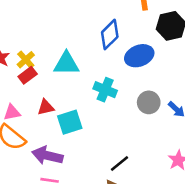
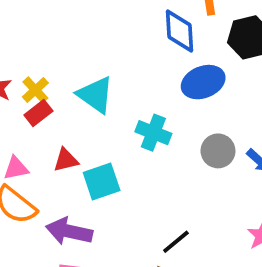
blue diamond: (110, 35) -> (179, 31), moved, turned -48
cyan triangle: (66, 63) -> (96, 95), turned 36

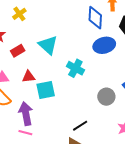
yellow cross: (35, 90) -> (19, 14), moved
gray circle: (218, 151) -> (106, 97), moved
purple arrow: (69, 231) -> (26, 114), turned 60

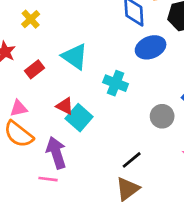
red triangle: (29, 77) -> (65, 106), moved, turned 40
cyan square: (46, 90) -> (79, 118), turned -30
pink line: (25, 133) -> (48, 179), moved

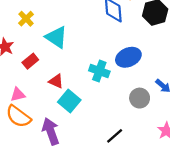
blue ellipse: (151, 47) -> (128, 57), moved
cyan triangle: (75, 56) -> (56, 37), moved
red triangle: (65, 106) -> (56, 81), moved

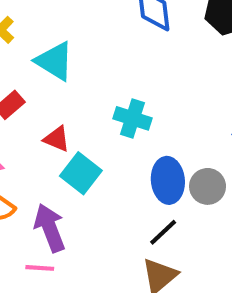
blue ellipse: (128, 57) -> (168, 180), moved, turned -70
gray circle: (140, 98) -> (208, 186), moved

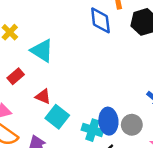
cyan cross: (133, 118) -> (92, 130), moved

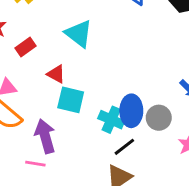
cyan triangle: (42, 51) -> (79, 34), moved
cyan square: (57, 117) -> (71, 100), turned -30

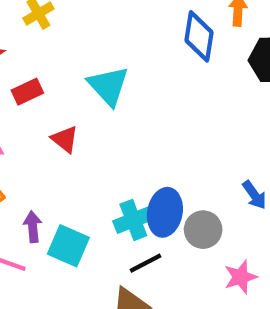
cyan square: (71, 100) -> (68, 246), moved
cyan cross: (111, 120) -> (133, 220), turned 35
purple arrow: (45, 136) -> (33, 227), size x0.6

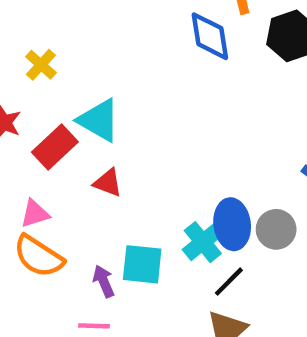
cyan triangle: (108, 86) -> (99, 120), moved
red rectangle: (27, 92) -> (55, 147), size x1.4
cyan square: (68, 246) -> (142, 264), moved

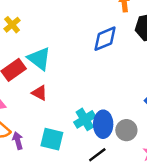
blue diamond: (210, 36) -> (105, 39), moved, turned 68
cyan cross: (203, 242) -> (85, 119), moved
purple arrow: (104, 281) -> (18, 141), moved

